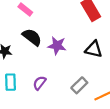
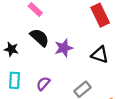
purple star: (57, 46) -> (64, 48), turned -30

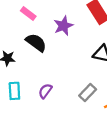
purple star: (64, 48) -> (63, 26), moved

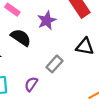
gray rectangle: (88, 93) -> (55, 64), moved

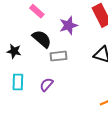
gray rectangle: (55, 64) -> (59, 56), moved, turned 35

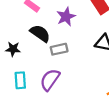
purple semicircle: (46, 85) -> (50, 80), size x1.5

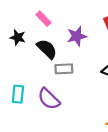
black star: (13, 49) -> (18, 37), moved
purple semicircle: (50, 80) -> (49, 99), turned -90

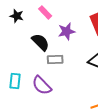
pink rectangle: (43, 19) -> (45, 12), moved
black star: (18, 37) -> (17, 16), moved

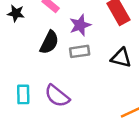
black semicircle: (40, 42) -> (49, 42), turned 78
gray rectangle: (55, 59) -> (80, 51), moved

